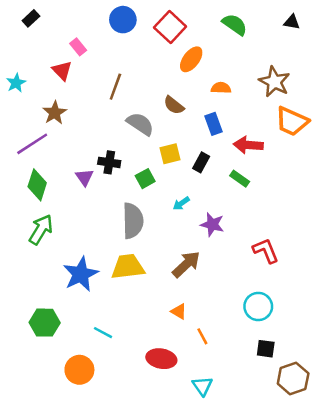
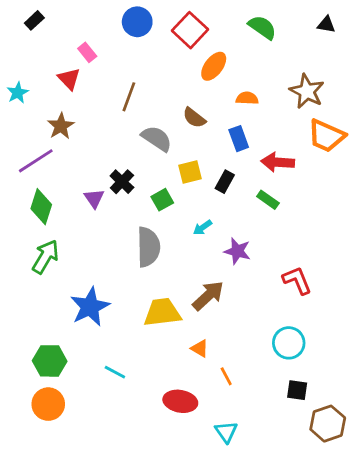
black cross: (109, 162) -> (122, 182), turned 35
yellow trapezoid: (128, 267) -> (162, 312), moved
orange circle: (79, 370) -> (48, 404), moved

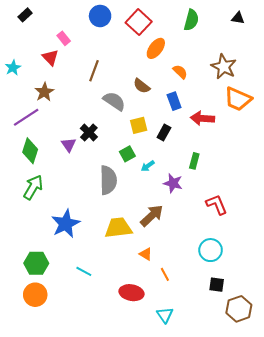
green semicircle: (262, 27) -> (191, 20), turned 70
orange semicircle: (247, 98) -> (180, 72), turned 42
green square: (162, 200) -> (127, 154), moved
green rectangle: (268, 200) -> (194, 161), moved, turned 70

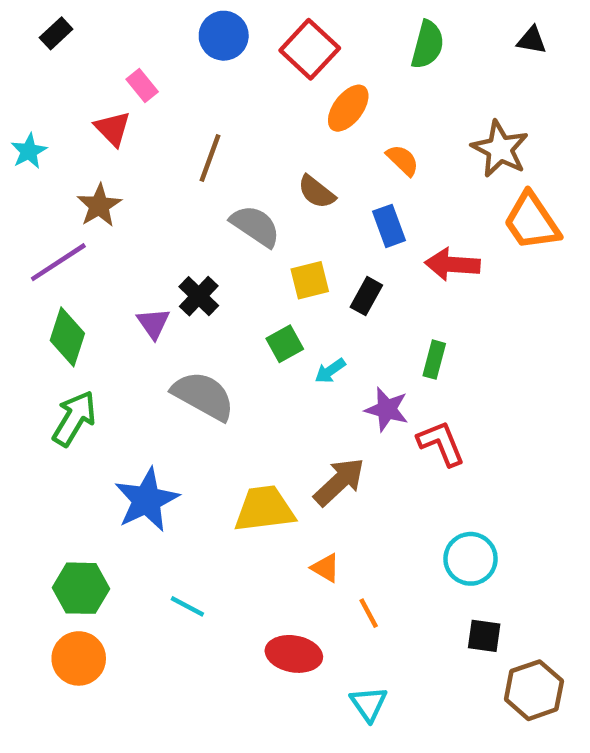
orange trapezoid: (238, 99) -> (532, 221), turned 32
gray semicircle: (108, 180) -> (203, 396), moved, turned -60
red L-shape: (217, 204) -> (441, 443), moved

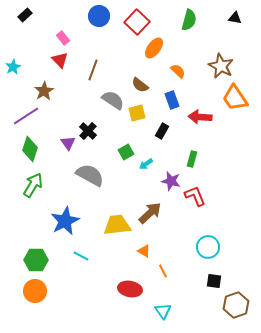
red triangle: (113, 129) -> (60, 60), moved
yellow square: (310, 280) -> (137, 113), moved
cyan line: (187, 606) -> (81, 256), moved

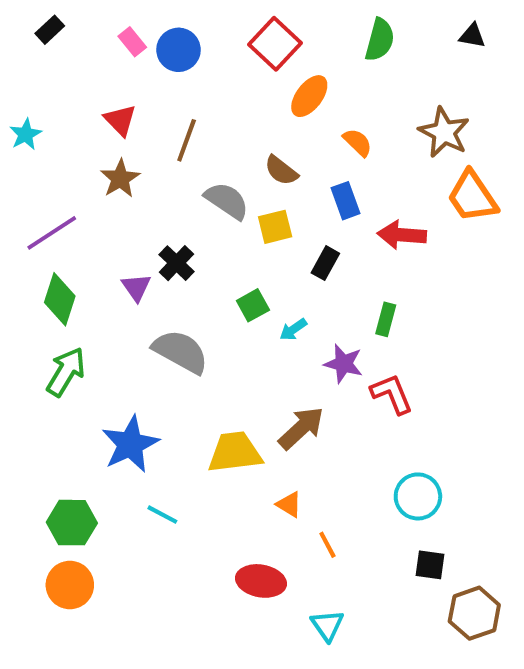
blue circle: (99, 16) -> (179, 50), moved
pink rectangle: (63, 38) -> (132, 42), moved
brown star: (44, 91) -> (120, 179), moved

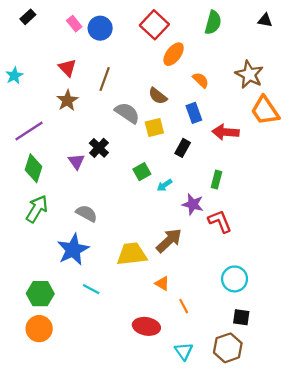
gray semicircle: (181, 352) -> (87, 213), moved, size x0.7
brown hexagon: (474, 613) -> (228, 348), moved

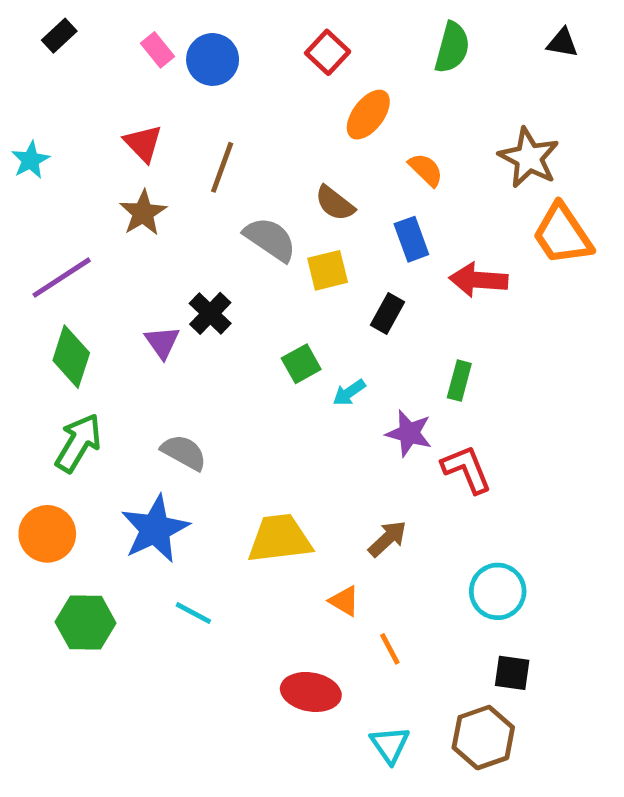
red square: (154, 25) -> (328, 52), size x0.7
brown arrow: (169, 241) -> (387, 539), moved, size x0.7
orange circle: (39, 329) -> (47, 534), moved

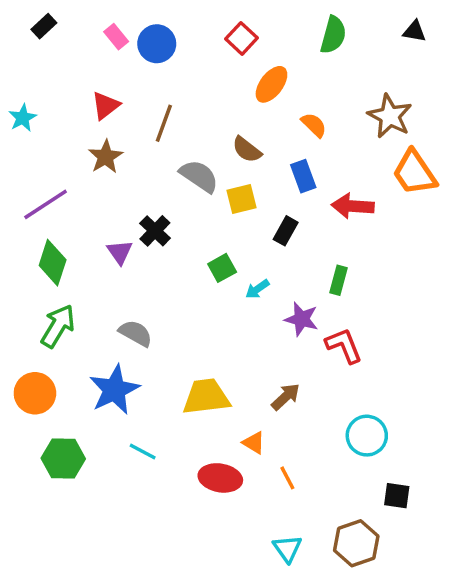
red triangle: (143, 143) -> (106, 106), turned 36
black square: (512, 673) -> (397, 496), moved
red ellipse: (311, 692) -> (220, 478), moved

